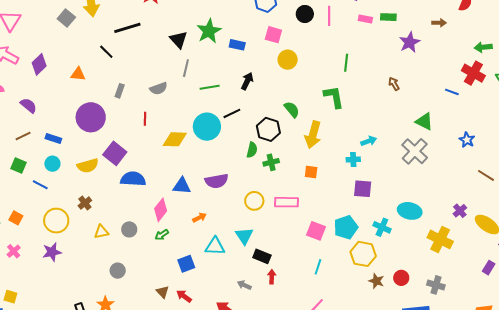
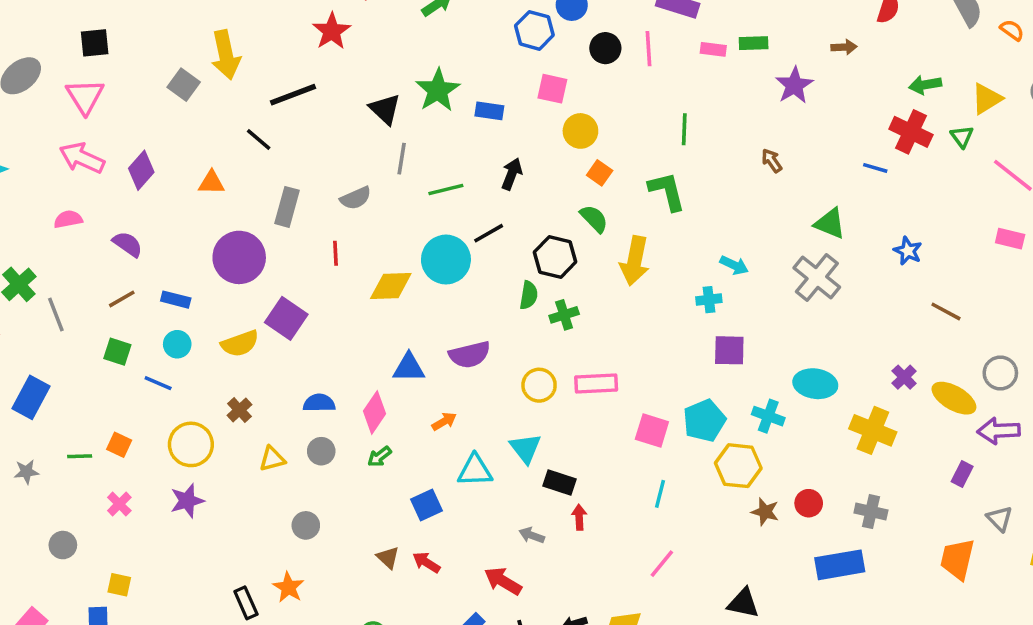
gray rectangle: (120, 91) -> (287, 207), size x1.5
cyan arrow: (369, 141) -> (734, 265), turned 49
orange square: (311, 172) -> (600, 173), moved, turned 32
blue semicircle: (133, 179) -> (319, 403), moved, size x0.7

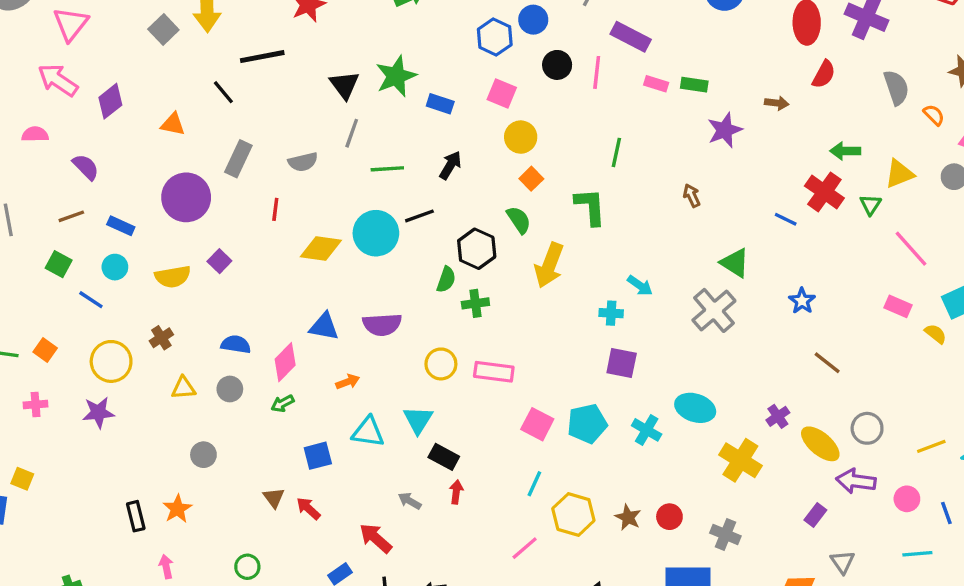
purple square: (286, 318) -> (219, 261), size x0.6
yellow hexagon: (738, 466) -> (573, 514), moved
pink cross: (119, 504) -> (36, 404), turned 30

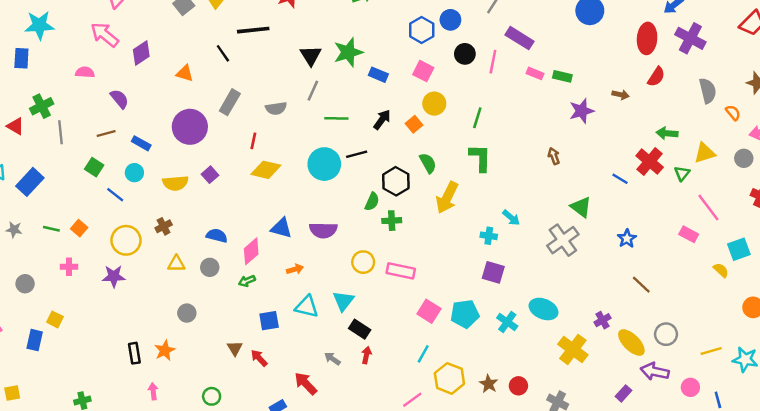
green line: (616, 152) -> (477, 118), moved
orange square: (531, 179) -> (414, 124), moved
yellow diamond: (321, 249) -> (266, 170), moved
pink rectangle: (898, 306) -> (689, 234), moved

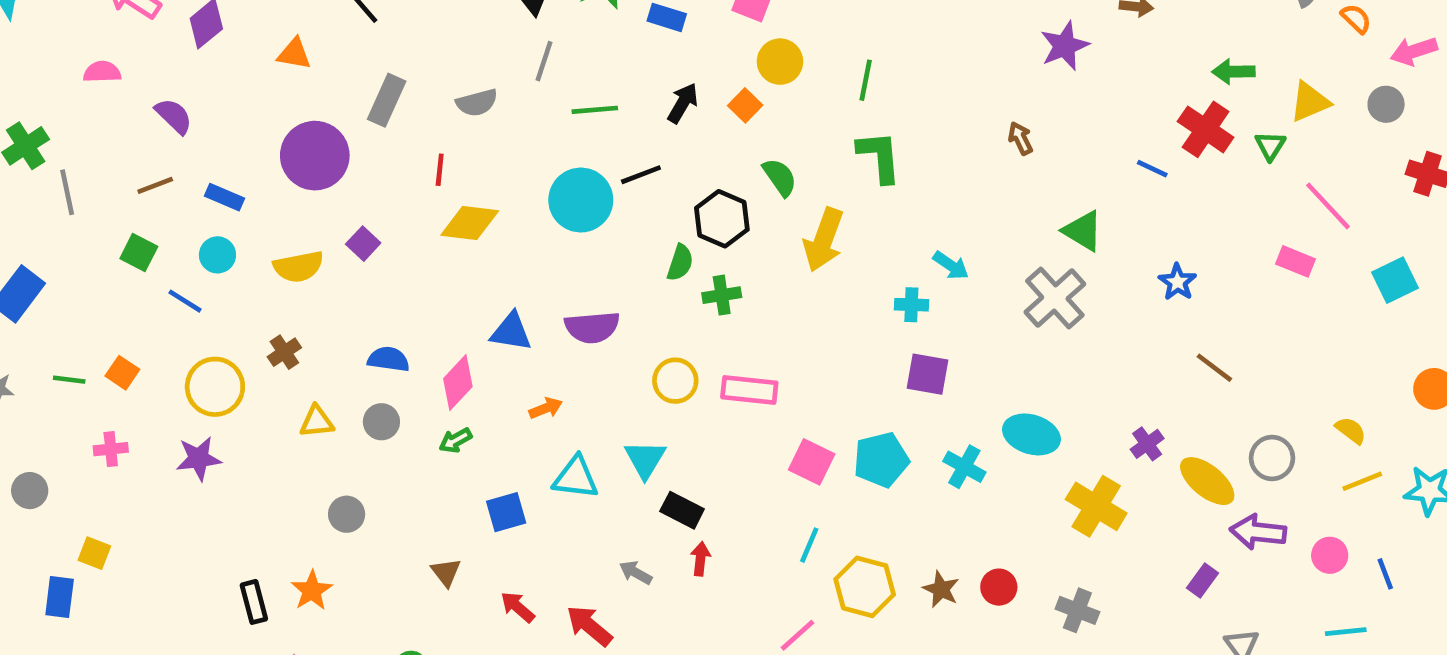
yellow semicircle: (721, 270) -> (1351, 430), moved
red arrow: (259, 358) -> (518, 607), moved

